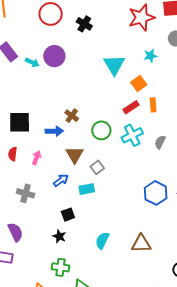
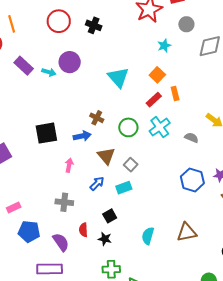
cyan triangle: (114, 65) -> (118, 77), moved
gray semicircle: (160, 142) -> (191, 138), moved, turned 96
red semicircle: (13, 154) -> (83, 230), moved

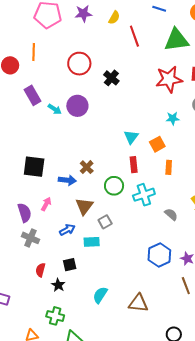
cyan triangle: (118, 77) -> (131, 137), moved, size x0.7
red rectangle: (154, 100) -> (134, 165), moved, turned -70
purple semicircle: (61, 242) -> (24, 213), moved

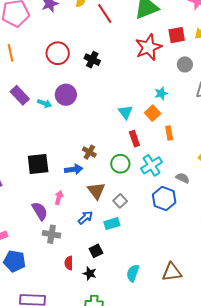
cyan star: (173, 118) -> (161, 93), moved
blue hexagon: (159, 255) -> (164, 198), moved

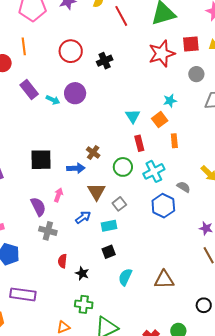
black cross: (92, 60) -> (105, 61), turned 35
black square: (96, 251) -> (109, 252), moved

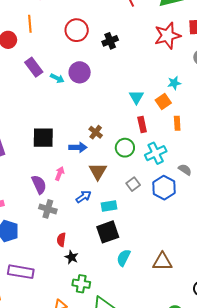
gray square: (119, 204) -> (133, 184), moved
black square: (109, 252) -> (108, 232), size x1.6
black star: (82, 273) -> (72, 257), moved

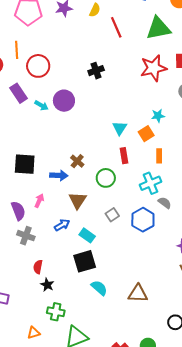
red circle: (77, 30) -> (38, 66), moved
cyan cross: (156, 153) -> (150, 183), moved
cyan rectangle: (109, 206) -> (87, 235), turned 42
cyan semicircle: (124, 258) -> (99, 288), turned 102

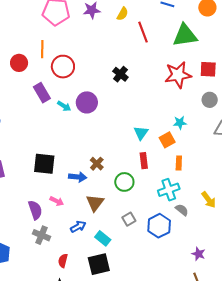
black cross: (96, 71) -> (120, 74), turned -35
pink arrow: (39, 201) -> (57, 201), turned 88
red semicircle: (38, 267) -> (63, 261), moved

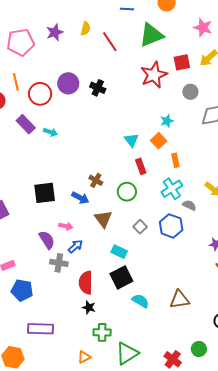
purple circle: (87, 102) -> (68, 83), moved
blue arrow: (78, 177) -> (80, 198), turned 36
blue arrow: (78, 227) -> (75, 246), moved
red semicircle: (63, 261) -> (86, 283), size x1.6

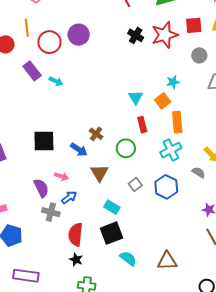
black cross: (98, 88) -> (136, 35), moved
orange rectangle: (175, 160) -> (177, 122), size x1.5
gray semicircle: (189, 205) -> (198, 172), moved

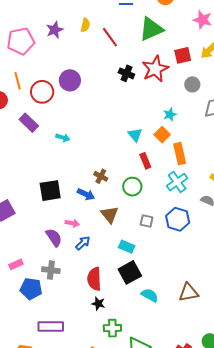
cyan arrow: (56, 81) -> (63, 138), moved
gray square: (135, 184) -> (147, 221), turned -32
gray cross: (51, 212) -> (51, 270), moved

